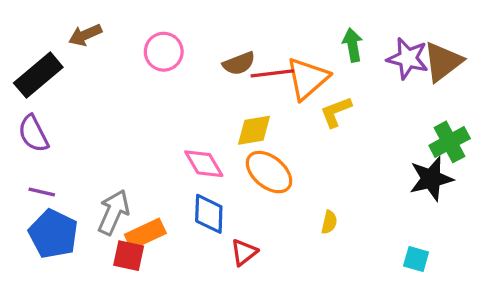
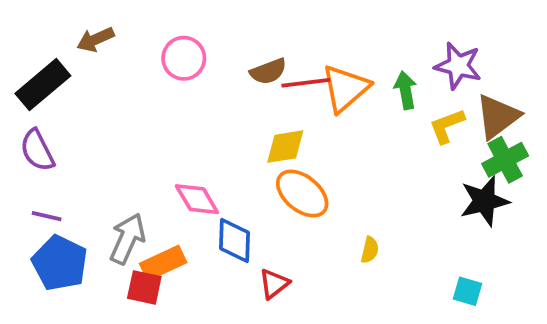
green arrow: (353, 45) -> (405, 90), moved
brown triangle: (443, 62) -> (498, 116), moved
yellow L-shape: (336, 112) -> (447, 126), moved
pink diamond: (204, 164) -> (197, 199), moved

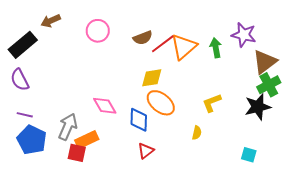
red line: (306, 83) -> (163, 44), turned -30
yellow L-shape: (447, 126) -> (212, 103), moved
blue diamond: (235, 241) -> (139, 120), moved

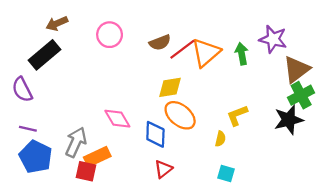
black rectangle: (23, 45) -> (45, 55), moved
yellow semicircle: (197, 133) -> (220, 139), moved
cyan square: (249, 155) -> (226, 174), moved

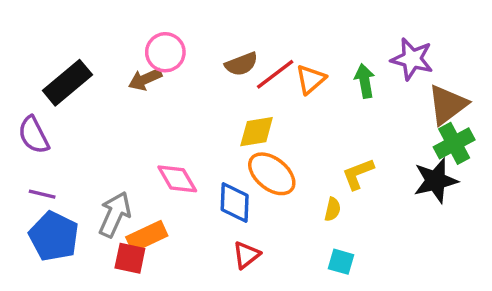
brown arrow: (57, 23) -> (145, 79), moved
orange triangle: (206, 53) -> (311, 79), size x0.7

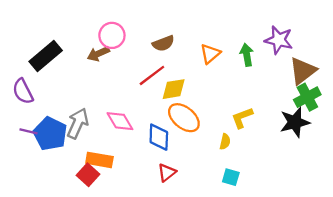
red line: (275, 74) -> (152, 75), moved
gray arrow: (115, 214) -> (78, 123), moved
blue pentagon: (54, 236) -> (50, 134), moved
orange rectangle: (147, 236) -> (99, 160), turned 35
red square: (130, 258) -> (88, 175), turned 30

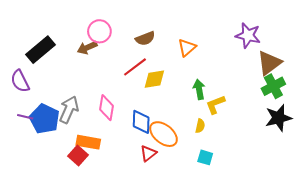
green arrow: (247, 55) -> (199, 89), moved
orange ellipse: (184, 118) -> (164, 134), moved
pink diamond: (120, 121) -> (107, 108), turned 40
black star: (295, 122) -> (278, 118), moved

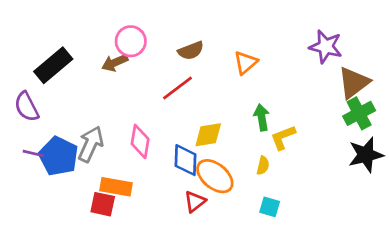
yellow diamond: (154, 79) -> (208, 135), moved
red square: (78, 155) -> (103, 204), turned -30

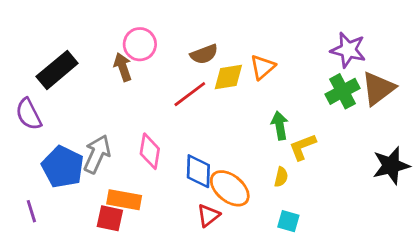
brown arrow: (115, 63) -> (123, 67), turned 95
green cross: (359, 113) -> (343, 91), moved
yellow diamond: (208, 135) -> (228, 77), moved
purple line: (33, 153) -> (31, 211), moved, turned 60

